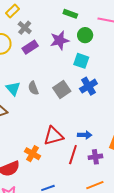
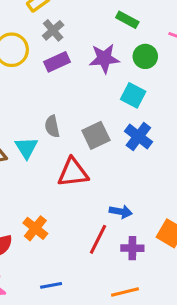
blue cross: (88, 86) -> (138, 137), turned -30
cyan triangle: (13, 89) -> (26, 148), moved
red triangle: (53, 136) -> (73, 173), moved

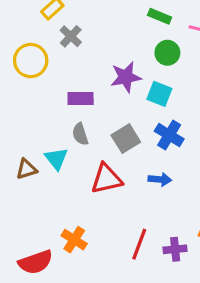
green rectangle: (127, 20) -> (160, 16), moved
purple star: (104, 58) -> (126, 77), moved
purple rectangle: (57, 62) -> (81, 99), moved, turned 30
blue arrow: (121, 212) -> (160, 179), moved

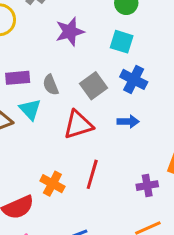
purple star: (126, 77) -> (70, 32), moved
purple rectangle: (81, 99) -> (18, 78), moved
red line: (139, 244) -> (92, 174), moved

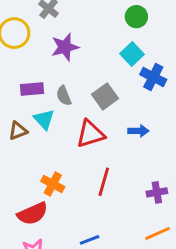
purple star: (70, 32) -> (65, 47), moved
cyan square: (122, 42) -> (132, 54), turned 30
blue cross: (134, 79) -> (153, 77), moved
orange cross: (52, 184) -> (53, 184), moved

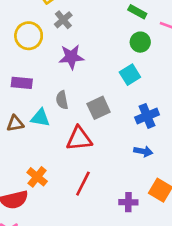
blue cross: (153, 77) -> (147, 116), moved, turned 30
purple rectangle: (32, 89) -> (22, 83), moved
cyan triangle: (44, 119) -> (40, 118), turned -48
blue arrow: (138, 131) -> (143, 151), moved

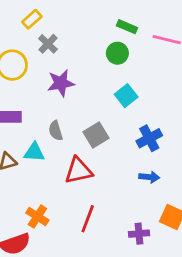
green circle: (140, 42) -> (117, 53), moved

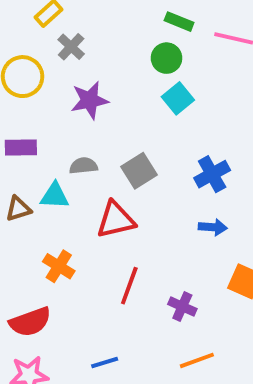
cyan square: (126, 96) -> (178, 98), moved
gray semicircle: (56, 131) -> (83, 166), turned 102
orange cross: (37, 217) -> (59, 266), moved
purple cross: (139, 234) -> (182, 307), moved, turned 30

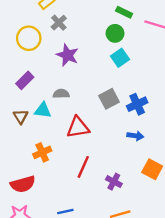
purple star: (90, 100) -> (68, 55), turned 30
purple rectangle: (21, 148) -> (25, 80), turned -48
gray square: (139, 171) -> (109, 99), moved
brown triangle: (18, 209) -> (21, 117), turned -49
orange cross: (59, 266) -> (42, 152), turned 30

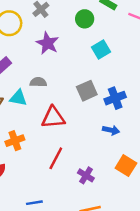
green circle: (115, 33) -> (85, 19), moved

